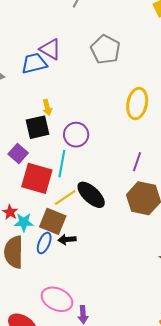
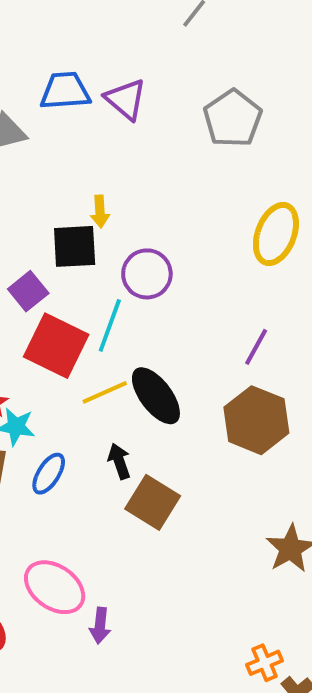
blue trapezoid: (34, 63) -> (65, 91), moved
brown square: (53, 221) -> (153, 502), moved
black arrow: (67, 239) -> (119, 461), moved, turned 66

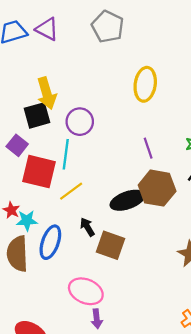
yellow arrow: (100, 212) -> (47, 93), size x1.8
purple line: (256, 347) -> (148, 148), turned -35
black ellipse: (156, 396) -> (127, 200), moved, turned -60
blue ellipse: (49, 474) -> (50, 242), size x1.4
pink ellipse: (55, 587) -> (86, 291), moved

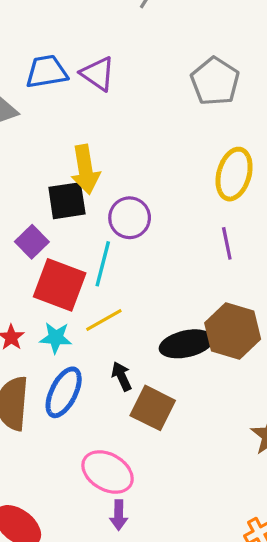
gray pentagon: (108, 27) -> (215, 81), moved
purple line: (148, 148) -> (227, 243), moved
cyan star: (27, 221) -> (56, 338), moved

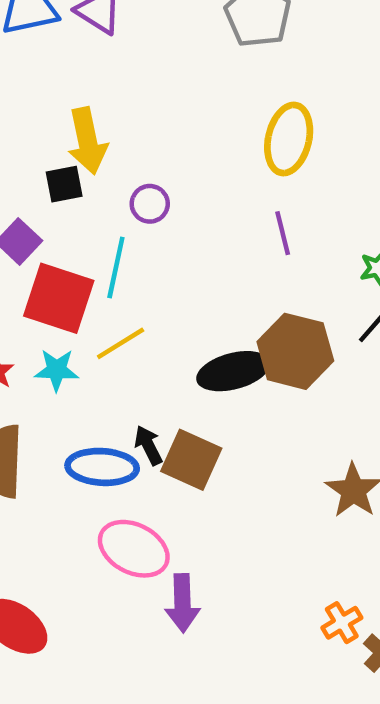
black square: (67, 201) -> (64, 184), size x0.7
purple circle: (130, 218) -> (150, 204), size x0.7
black arrow: (122, 376) -> (148, 445), moved
blue ellipse: (64, 392) -> (102, 467), moved, turned 69
purple arrow: (119, 515) -> (182, 603), moved, size x1.4

